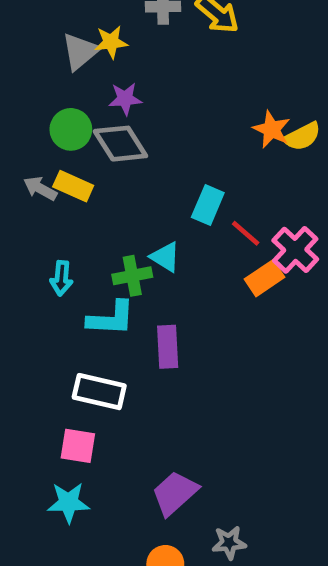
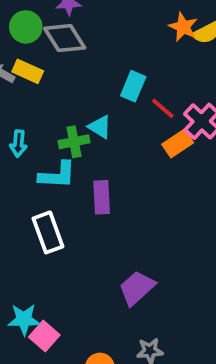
white rectangle: (99, 392) -> (48, 232), turned 57
pink square: (78, 446) -> (44, 336), moved, turned 32
purple trapezoid: (175, 493) -> (137, 288), moved

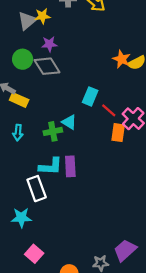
yellow rectangle: (28, 71) -> (19, 100), moved
orange rectangle: (178, 144) -> (118, 133), turned -48
cyan L-shape: (57, 175) -> (51, 166), moved
purple trapezoid: (137, 288) -> (125, 250), moved
cyan star: (24, 319) -> (21, 218), moved

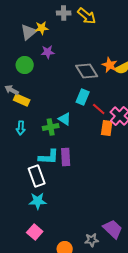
gray diamond: (47, 66) -> (87, 71), moved
cyan star: (21, 218) -> (38, 201), moved
purple trapezoid: (125, 250) -> (113, 229), turned 85

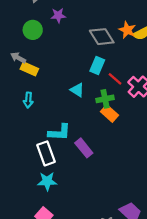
green cross: (51, 127) -> (105, 99), moved
orange rectangle: (107, 128) -> (109, 113), moved, turned -56
purple rectangle: (66, 157) -> (84, 148), moved, turned -36

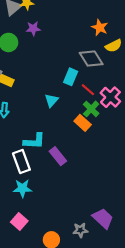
orange star: (127, 30) -> (100, 27), moved
gray diamond: (102, 37) -> (91, 59), moved
cyan triangle: (77, 90) -> (51, 100), turned 40
green cross: (105, 99) -> (91, 109), moved, turned -35

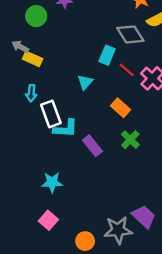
green cross: (91, 109) -> (130, 140), moved
white rectangle: (21, 162) -> (51, 114), moved
gray star: (80, 230) -> (118, 230), size x1.6

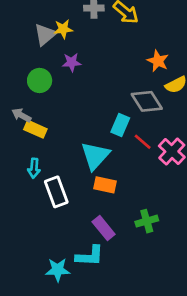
cyan triangle: (85, 82) -> (95, 156), size x1.6
orange rectangle: (121, 108) -> (105, 185), moved, turned -30
cyan L-shape: (66, 129) -> (90, 256), moved
green cross: (130, 140) -> (147, 221), turned 30

